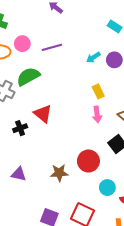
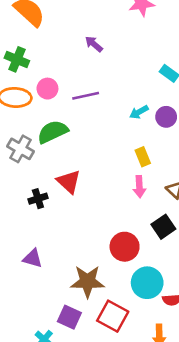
brown star: (59, 173) -> (87, 281), moved, size x1.4
cyan circle: (107, 188) -> (147, 283), size x1.5

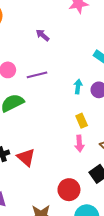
cyan arrow: (139, 112) -> (78, 87), turned 128
red triangle: (69, 182) -> (26, 157), moved

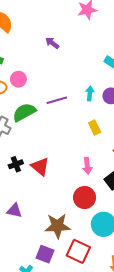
purple line: (37, 75) -> (57, 100), moved
pink arrow: (79, 144) -> (87, 166), moved

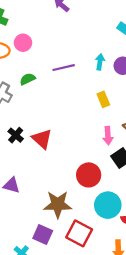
green semicircle: (24, 112) -> (28, 79), size x0.6
black cross: (16, 164) -> (16, 135), turned -32
pink arrow: (87, 166) -> (108, 136), moved

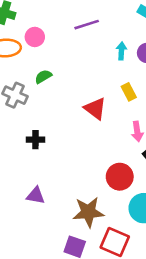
purple line: (64, 68) -> (87, 25), moved
black cross: (16, 135) -> (35, 140), turned -35
red triangle: (42, 139) -> (95, 109), moved

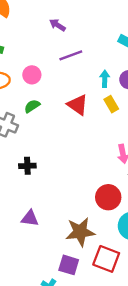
pink circle: (35, 37) -> (32, 75), moved
yellow rectangle: (129, 92) -> (111, 104), moved
red triangle: (95, 109) -> (78, 105), moved

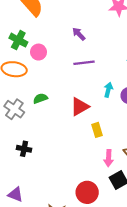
pink circle: (32, 75) -> (39, 52), moved
yellow rectangle: (111, 104) -> (97, 130), moved
red triangle: (78, 105) -> (80, 107), turned 42

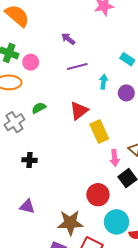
cyan arrow: (108, 90) -> (103, 82), moved
gray cross: (14, 109) -> (14, 122), turned 30
yellow rectangle: (97, 130) -> (99, 131), size x1.5

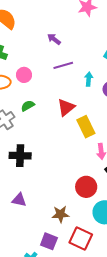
pink circle: (31, 62) -> (24, 75), moved
black cross: (30, 160) -> (20, 156), size x1.5
brown star: (70, 223) -> (61, 214), size x0.7

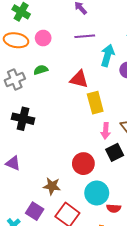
cyan arrow: (89, 79) -> (108, 55), size x1.5
red triangle: (66, 107) -> (79, 79), turned 42

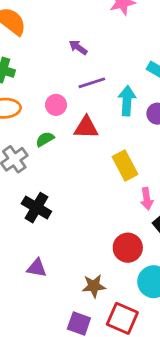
pink circle: (43, 38) -> (56, 105), moved
red triangle: (79, 79) -> (86, 127), moved
black cross: (23, 119) -> (36, 208), turned 30

